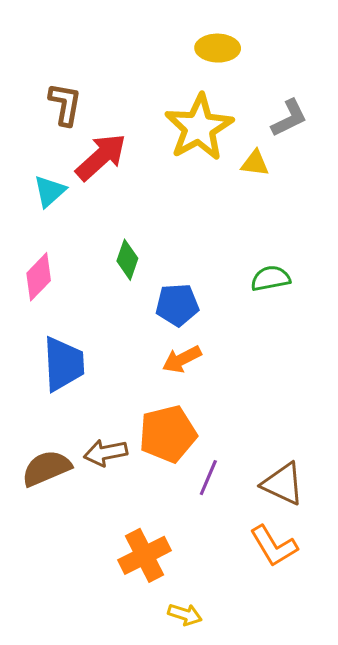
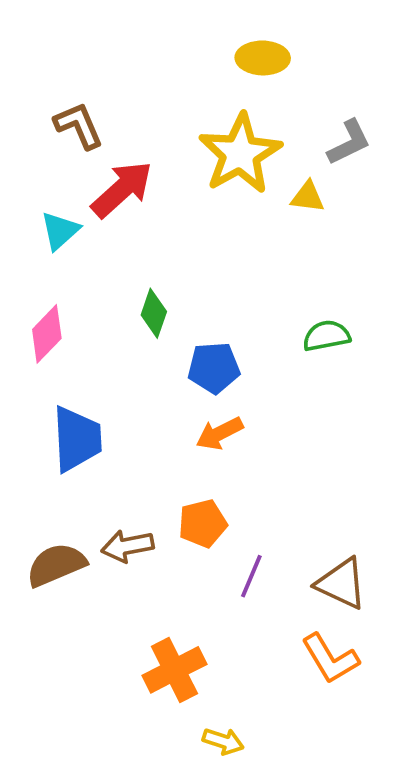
brown L-shape: (65, 104) -> (79, 126), turned -33
orange pentagon: (168, 434) -> (203, 523), size x0.7

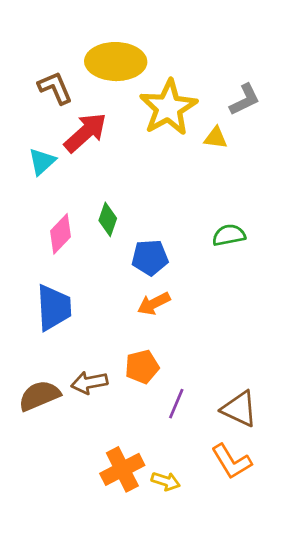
yellow ellipse: (263, 58) -> (116, 62), moved, size x1.6
pink diamond: (47, 334) -> (60, 234), moved
yellow arrow: (223, 741) -> (166, 481), moved

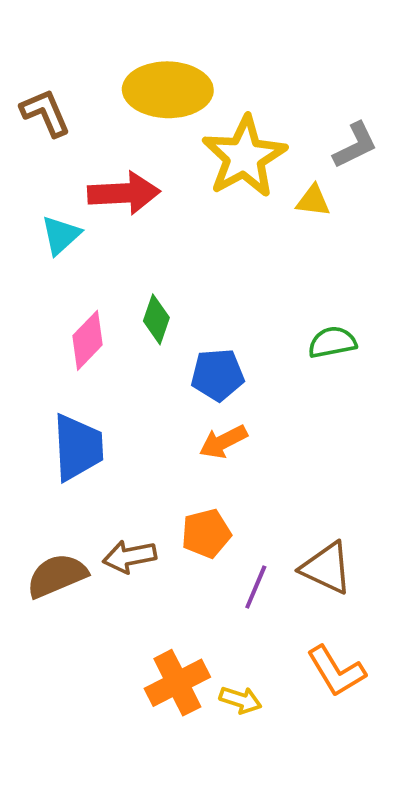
brown L-shape: (55, 88) -> (45, 113), moved
red arrow: (85, 133) -> (124, 193), turned 39
brown triangle: (239, 409) -> (327, 568), moved

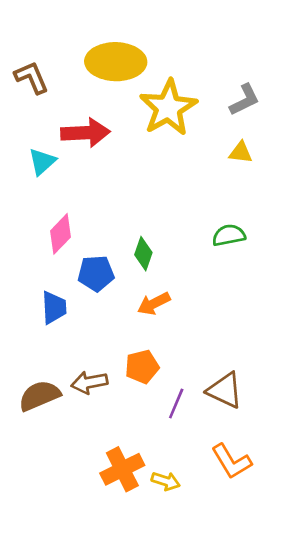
yellow triangle: (313, 201) -> (241, 152), moved
green diamond: (156, 319) -> (143, 254), moved
blue pentagon: (218, 375) -> (96, 273), moved
blue trapezoid: (78, 447) -> (54, 308), size x0.7

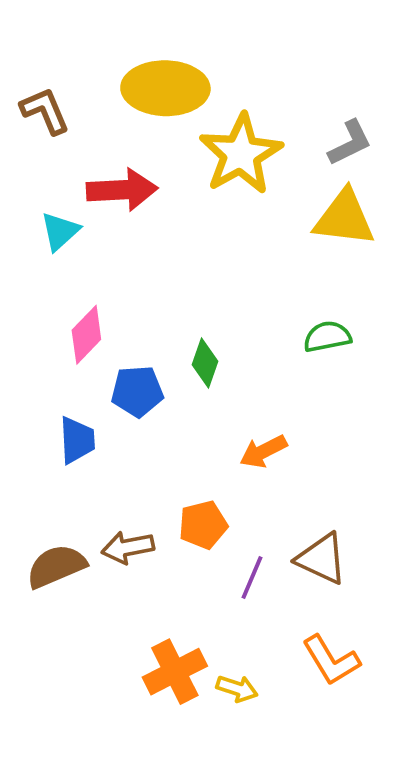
yellow triangle: (241, 152) -> (344, 218), size x1.8
orange arrow: (154, 304) -> (263, 451), moved

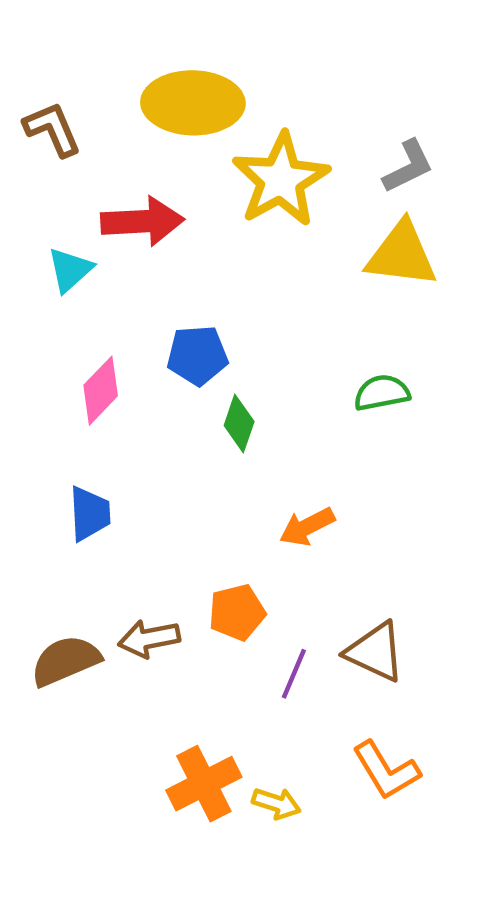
blue pentagon: (137, 391) -> (197, 355), moved

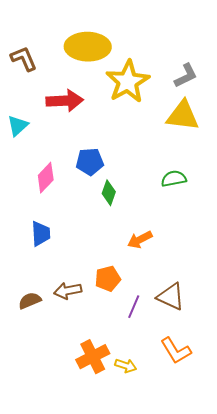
cyan triangle: (70, 270) -> (18, 126), moved
brown semicircle: (66, 661) -> (30, 301), size x0.7

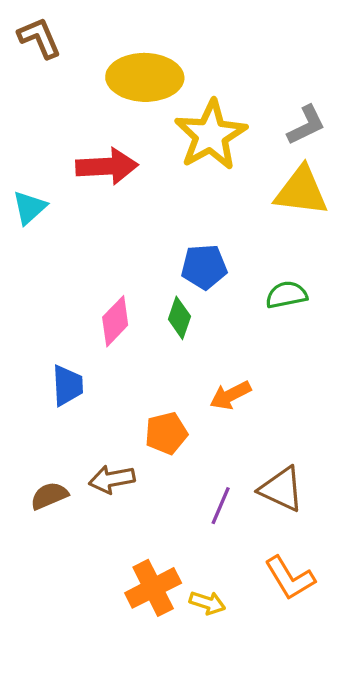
brown L-shape: (24, 59) -> (39, 38), moved
blue pentagon: (90, 162) -> (204, 267), moved
pink diamond: (46, 178) -> (115, 321), moved
orange pentagon: (108, 279) -> (166, 433), moved

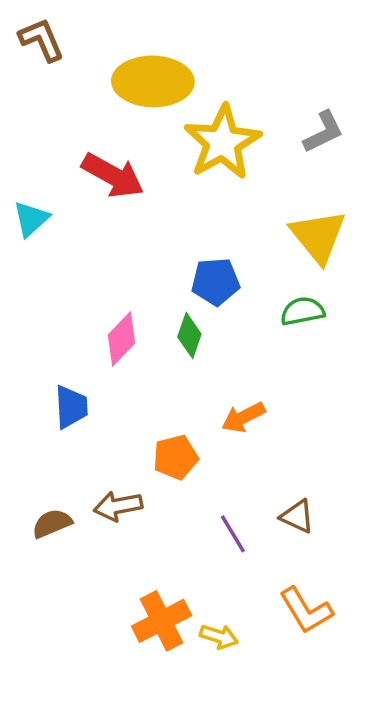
red arrow: (107, 166) -> (113, 175), turned 32
yellow triangle: (301, 191) -> (318, 236), moved, turned 44
brown triangle: (282, 489) -> (297, 516), size x0.7
purple line: (221, 506) -> (233, 534), turned -54

